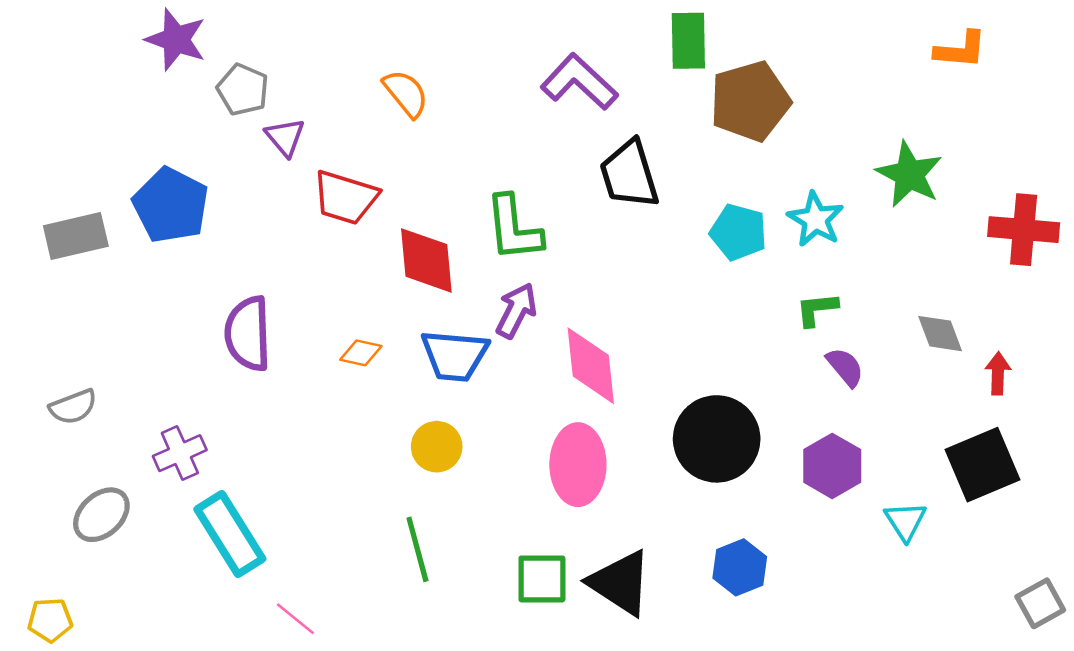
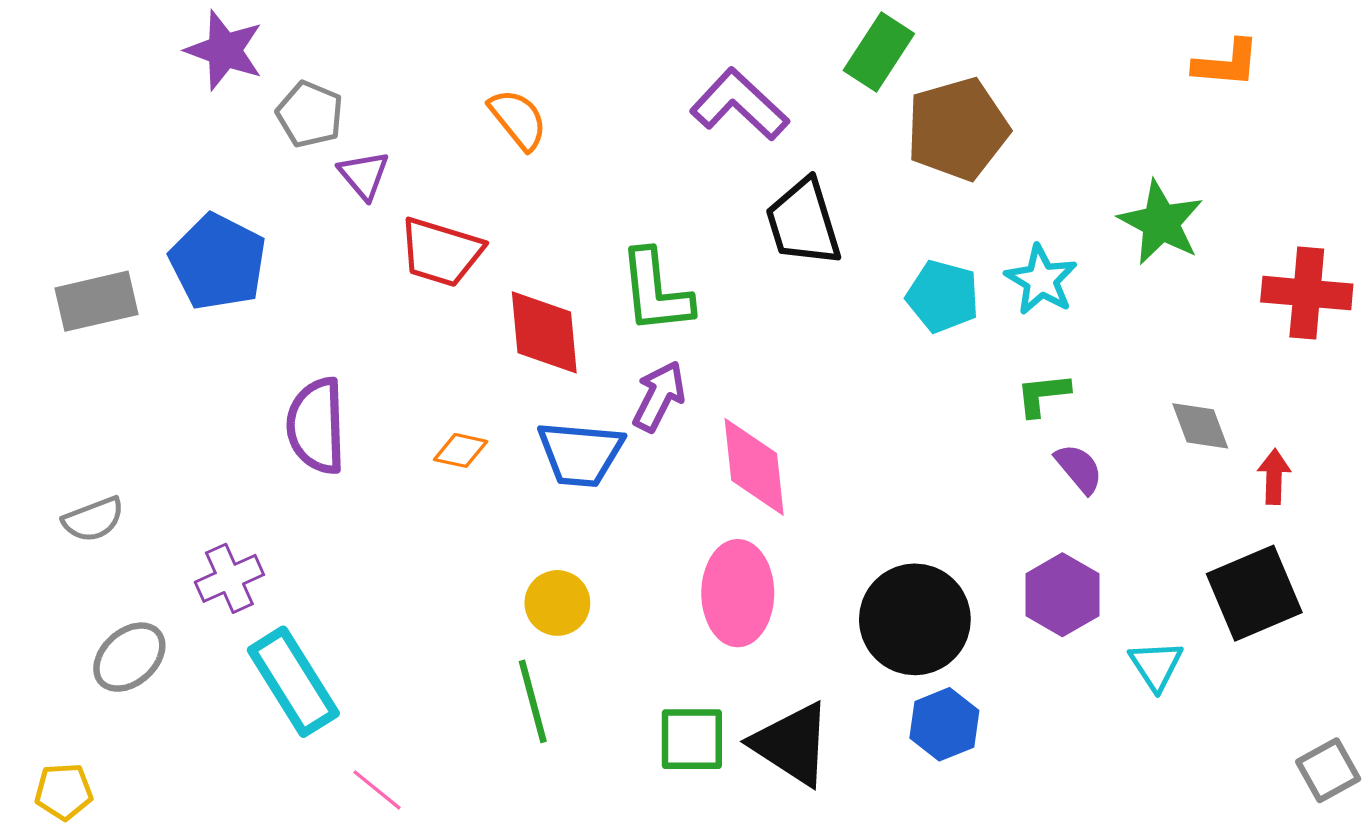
green rectangle: (688, 41) -> (879, 52), turned 34
black circle: (717, 439) -> (915, 619), moved
yellow circle: (437, 447) -> (557, 603), moved

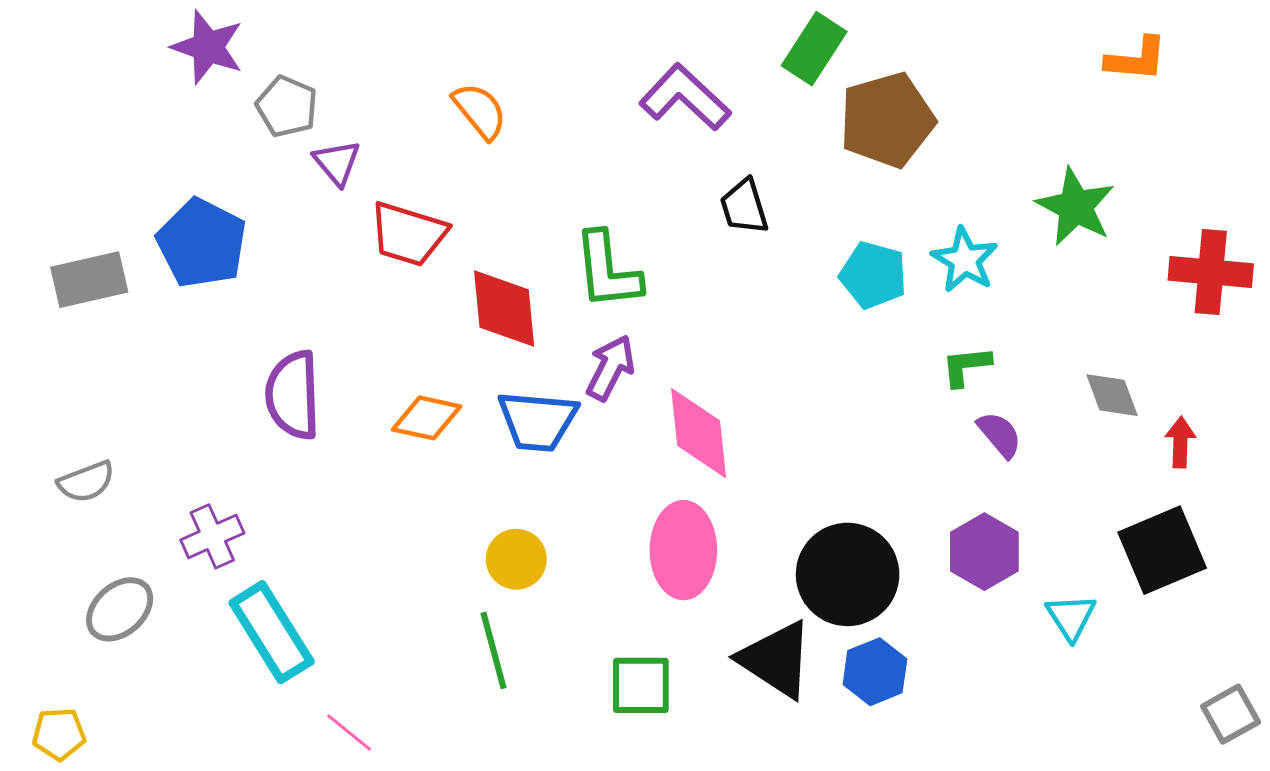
black trapezoid: (803, 223) -> (744, 207), size x0.7
orange diamond: (461, 450) -> (427, 418), size x1.4
black triangle: (792, 744) -> (776, 660), moved

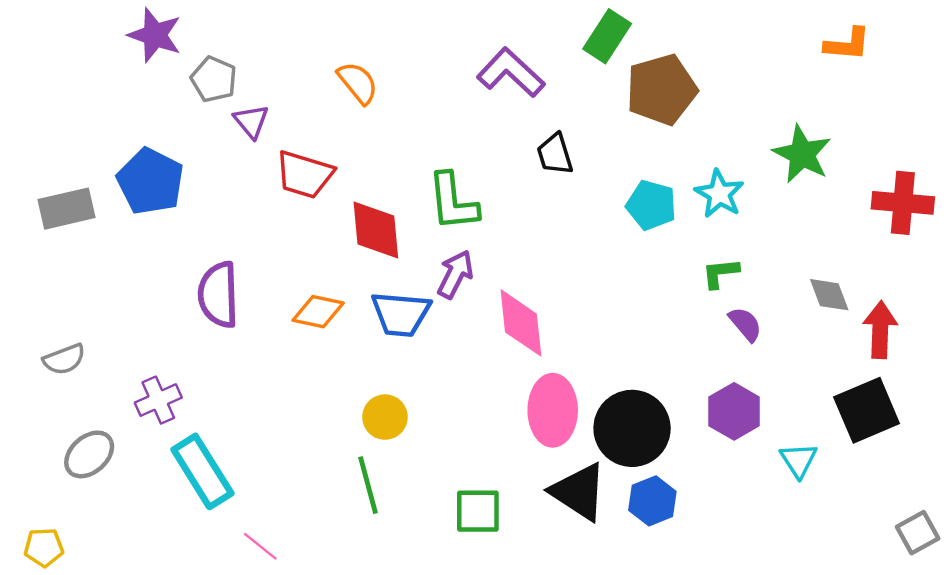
red arrow: (1180, 442) -> (880, 330), size x1.5
pink ellipse: (683, 550) -> (553, 410), moved

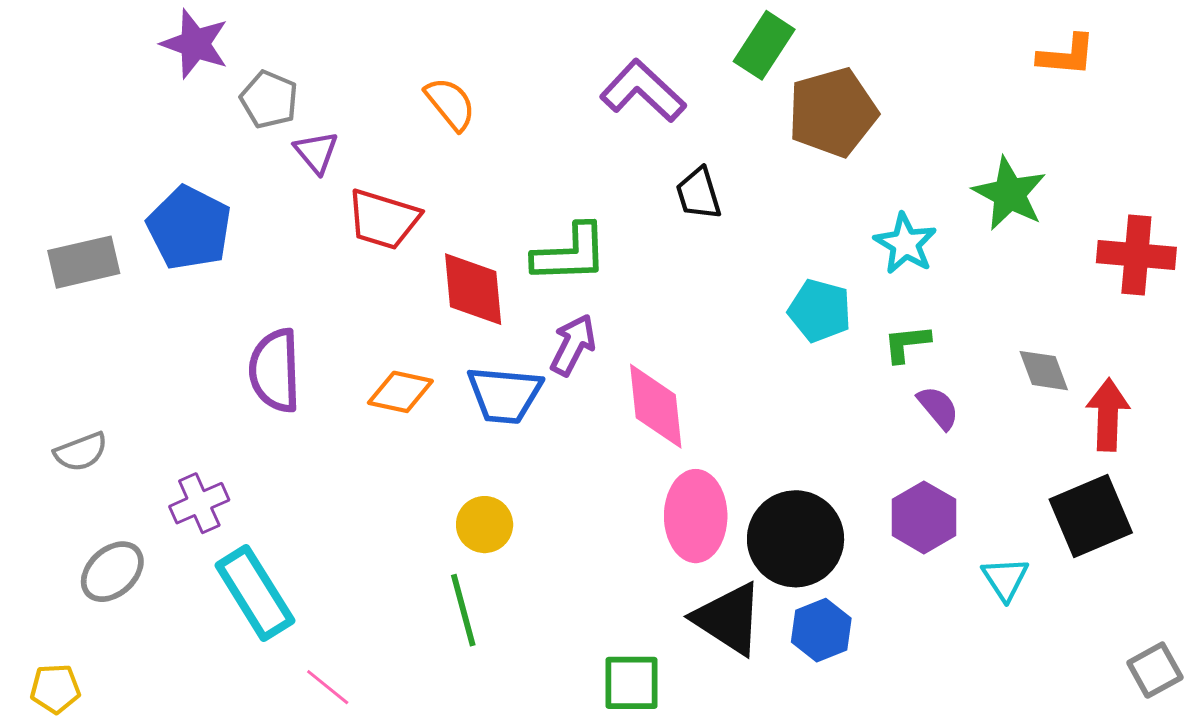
green L-shape: (453, 202) -> (570, 254), turned -86
cyan pentagon: (651, 205) -> (820, 311), moved
green square: (478, 511) -> (631, 683), moved

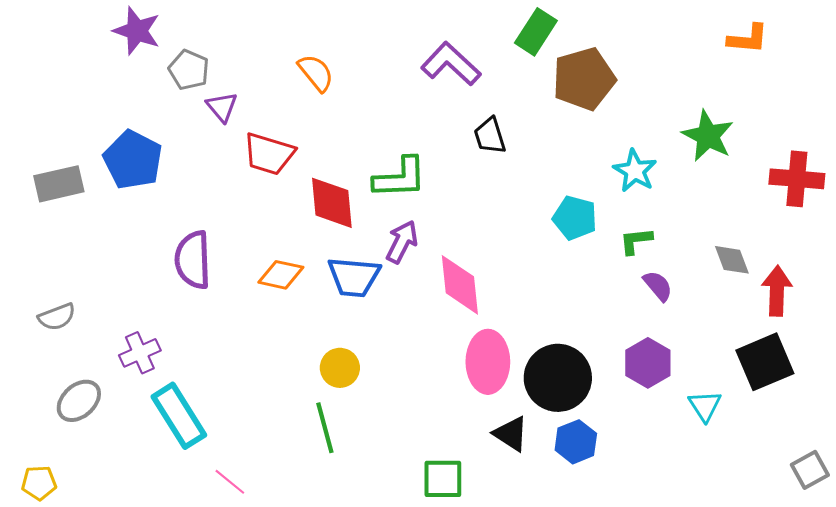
black triangle: (728, 619) -> (511, 434), size x0.7

